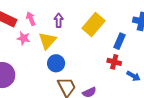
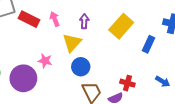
pink star: (24, 38) -> (45, 61), moved
red cross: (114, 62) -> (127, 83), moved

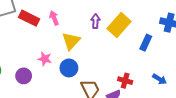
purple arrow: (84, 21) -> (95, 21), moved
blue circle: (81, 67) -> (69, 68), moved
purple circle: (23, 78) -> (24, 76), size x0.6

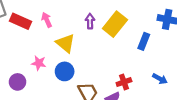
yellow triangle: (71, 41) -> (65, 43), turned -30
red cross: (125, 81) -> (124, 82), turned -32

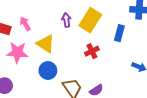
pink star: (39, 63) -> (17, 52), moved, size x1.5
red cross: (124, 82) -> (92, 51), moved

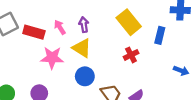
purple arrow: (66, 20) -> (84, 25), moved
yellow rectangle: (90, 20) -> (129, 22), turned -70

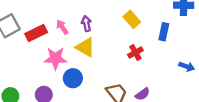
yellow rectangle: (129, 22) -> (132, 19), size x0.7
red rectangle: (34, 32) -> (36, 33), turned -40
blue circle: (85, 76) -> (73, 78), moved

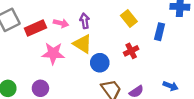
pink arrow: (62, 27) -> (61, 23), turned 136
blue arrow: (187, 67) -> (171, 86), moved
blue circle: (73, 78) -> (100, 63), moved

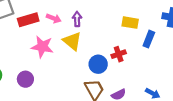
yellow rectangle: (129, 18) -> (130, 23), moved, turned -49
blue circle: (100, 63) -> (98, 64), moved

